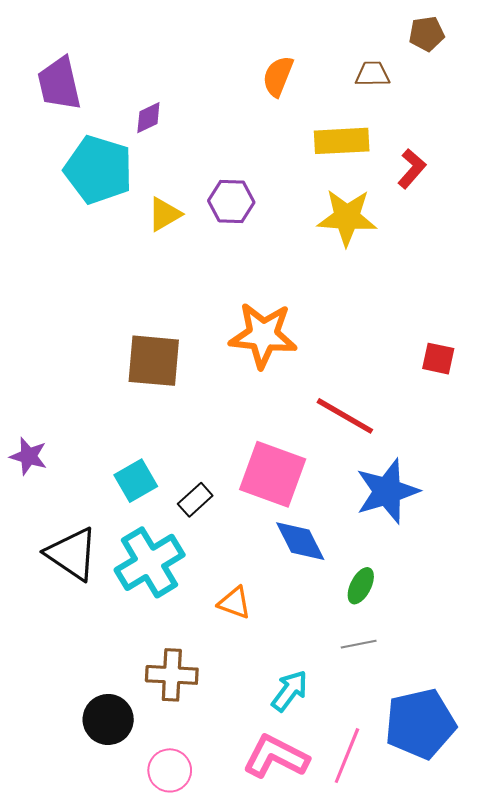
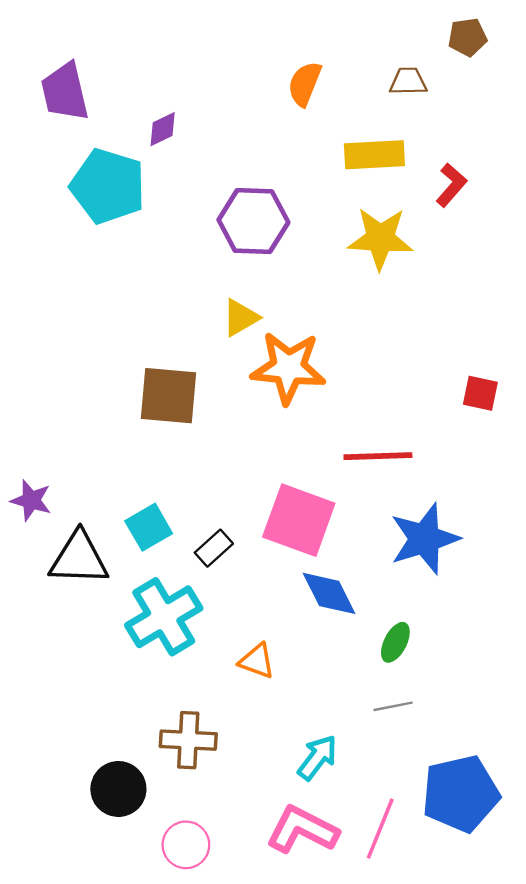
purple hexagon: (231, 201) -> (253, 221), size x1.4
yellow triangle: (164, 214) -> (241, 318), moved
red line: (345, 416) -> (378, 456), turned -32
black triangle: (72, 554) -> (79, 559), moved, turned -32

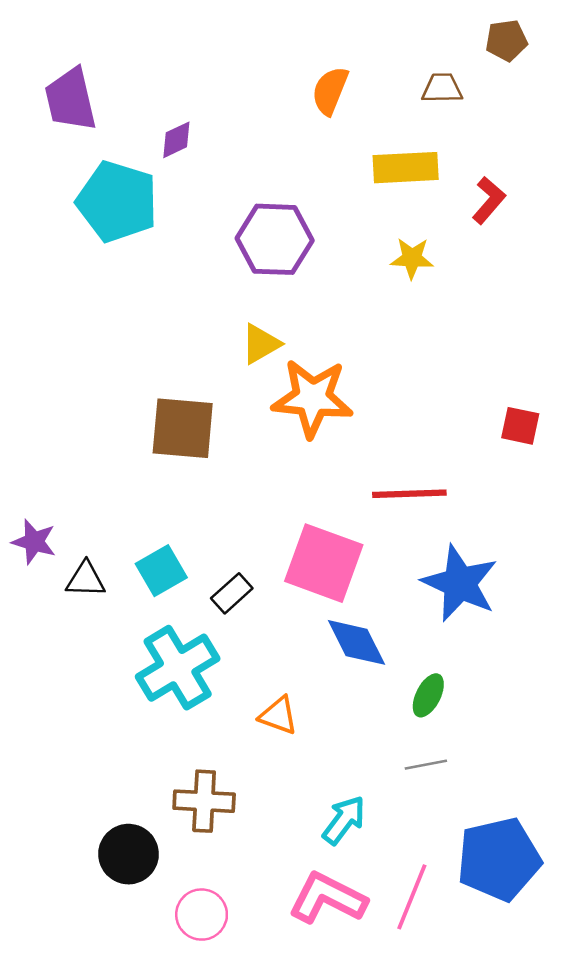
yellow star: (380, 239) -> (412, 258), size x0.6
blue star: (424, 539) -> (460, 583), turned -30
black triangle: (79, 559) -> (86, 579), moved, size x0.6

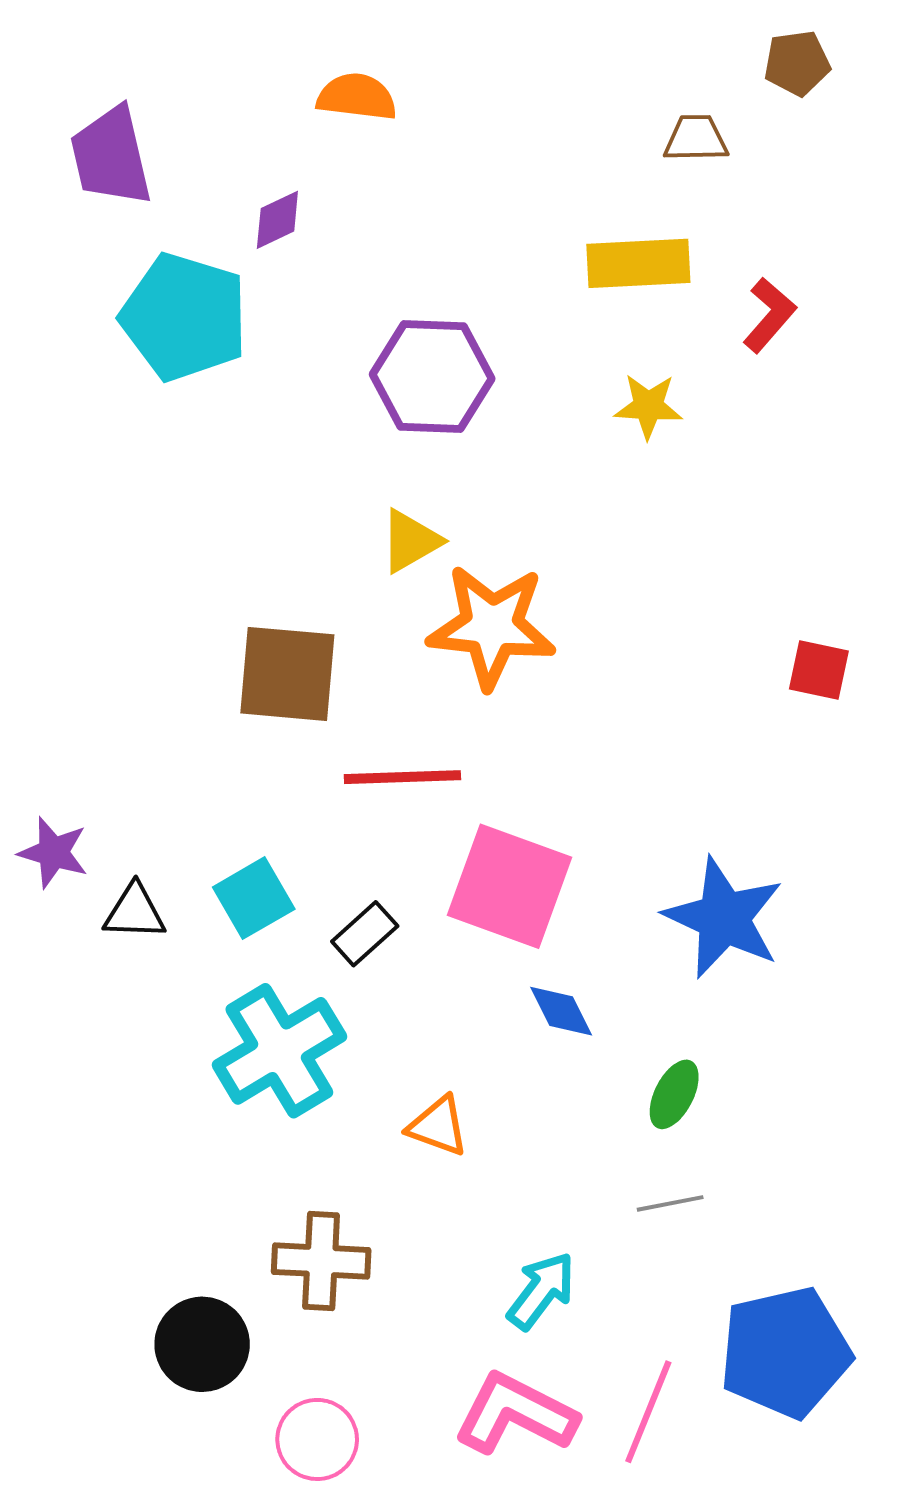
orange semicircle: (330, 91) -> (357, 97), moved, turned 75
red line: (409, 494) -> (402, 777), moved
blue diamond: (357, 642) -> (561, 1011), size x0.7

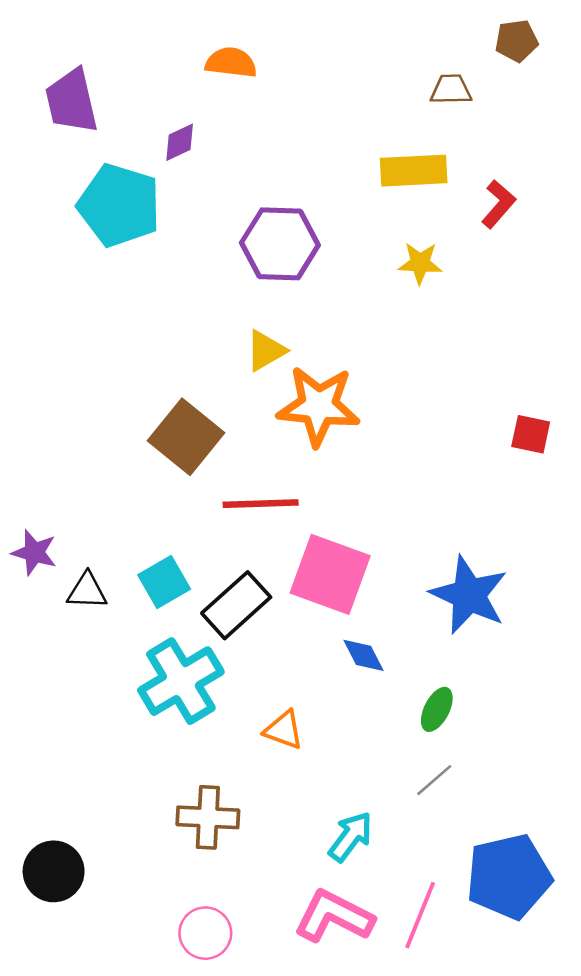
brown square: (287, 674) -> (186, 437), turned 34
black rectangle: (365, 934) -> (236, 605), size x1.6
gray line: (670, 1203) -> (434, 780), turned -30
black circle: (202, 1344) -> (54, 871), moved

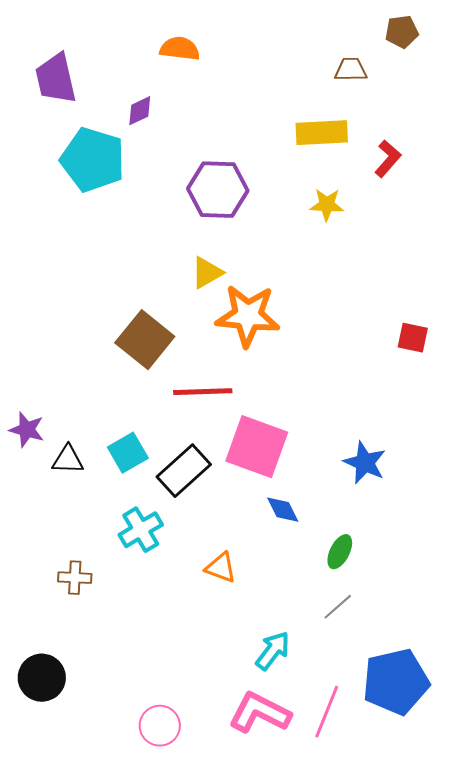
blue star: (469, 595) -> (365, 463), size x0.7
cyan cross: (181, 681) -> (141, 530), size x0.7
brown cross: (208, 817) -> (75, 578), moved, size x0.7

